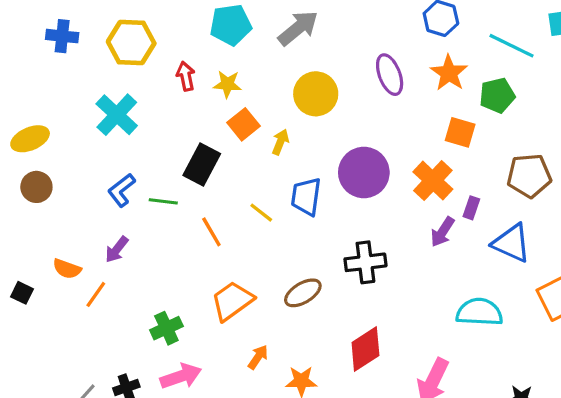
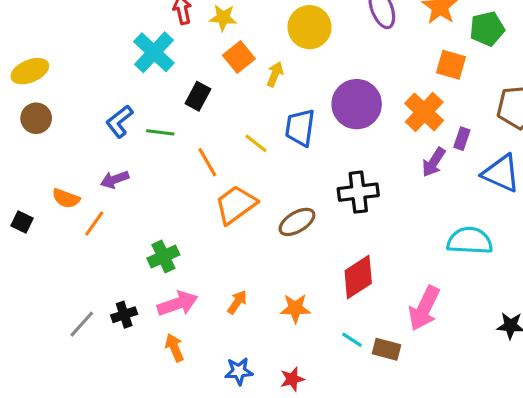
cyan cross: (117, 115) -> (154, 52), moved
black rectangle: (202, 164) -> (198, 96), size x0.7
purple arrow: (117, 250) -> (115, 180), turned 32
orange trapezoid: (232, 301) -> (236, 205), moved
orange arrow: (258, 357) -> (237, 302), moved

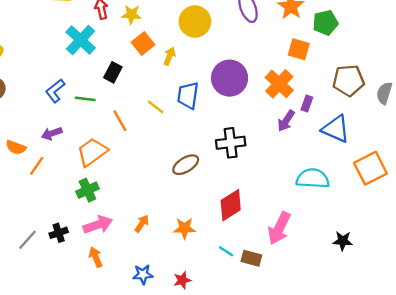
orange trapezoid: (236, 205) -> (92, 152), moved

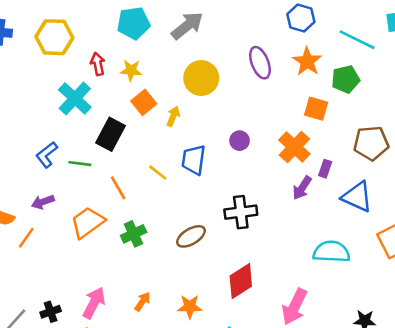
black rectangle: (113, 72) -> (111, 134), size x1.4
purple circle: (230, 78) -> (240, 141), size x0.5
green cross: (87, 190) -> (134, 234), moved
pink arrow: (98, 225) -> (94, 303), turned -44

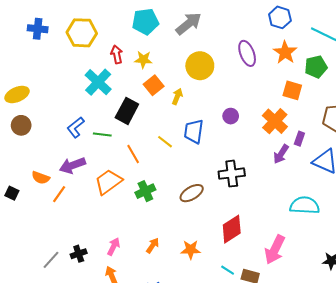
purple arrow: (43, 202) -> (72, 165), size x1.4
pink arrow: (94, 303) -> (114, 247), size x0.7

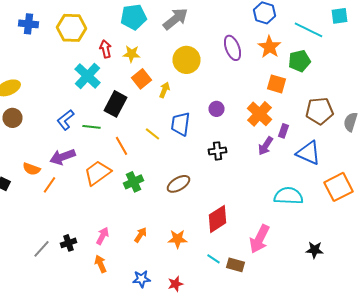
black cross: (232, 174) -> (218, 151), moved, size x0.7

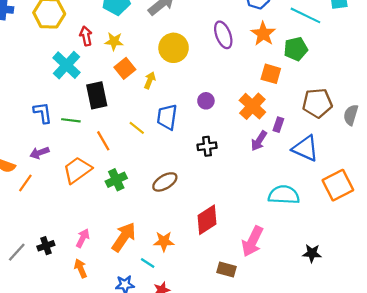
black rectangle: (116, 104) -> (97, 95), turned -40
blue L-shape: (66, 120) -> (43, 113), turned 120
purple arrow: (62, 157) -> (39, 153), size x0.7
orange arrow: (140, 235) -> (124, 237), size x1.8
cyan line: (214, 259) -> (148, 263), moved

